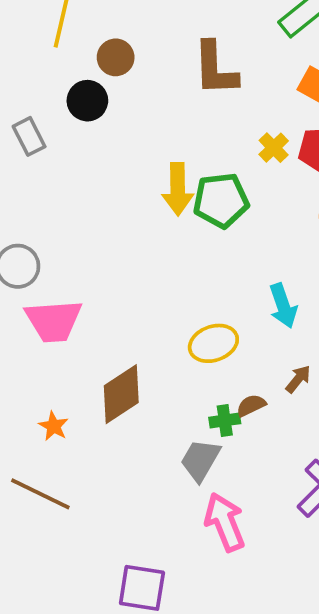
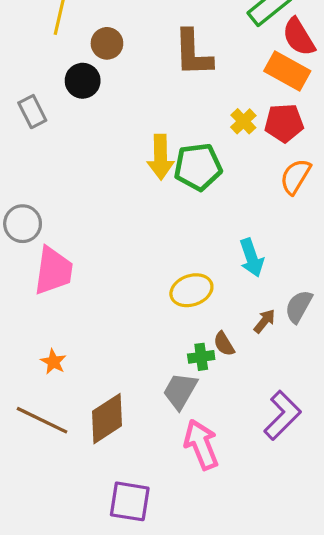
pink trapezoid: (54, 321) -> (53, 271), turned -78
brown diamond: (121, 394) -> (107, 419), moved
brown semicircle: (251, 405) -> (224, 344), turned -95

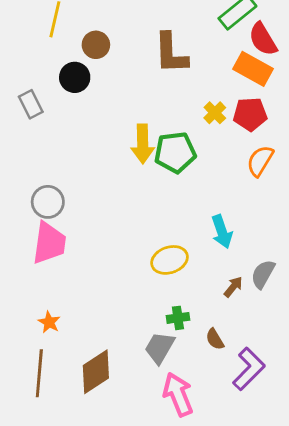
gray circle: (23, 224) -> (48, 202), moved
brown semicircle: (224, 344) -> (215, 339), moved
brown line: (42, 420) -> (39, 373), turned 69

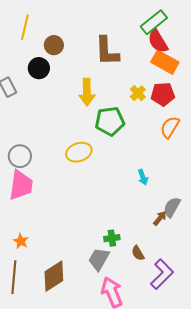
red semicircle: (263, 39) -> (158, 41), moved
yellow arrow: (143, 144) -> (87, 92), moved
cyan arrow: (222, 232) -> (143, 177), size x0.7
yellow ellipse: (169, 260) -> (79, 152), moved
brown arrow: (233, 287) -> (160, 218), moved

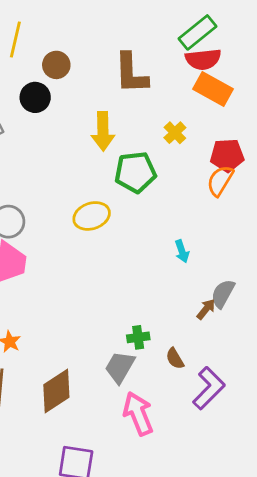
red semicircle: (158, 41) -> (203, 59), turned -65
red pentagon: (163, 94) -> (227, 155), moved

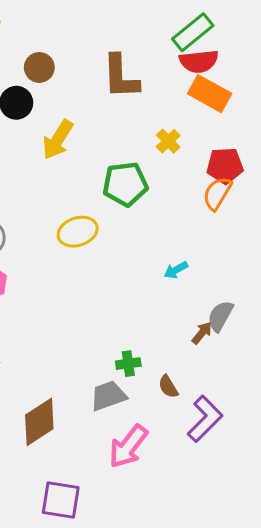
yellow arrow: (103, 131) -> (58, 140), moved, turned 33
cyan arrow: (182, 251) -> (176, 270), turned 80
gray trapezoid: (120, 367) -> (108, 396), turned 40
pink arrow: (138, 414) -> (128, 446), turned -120

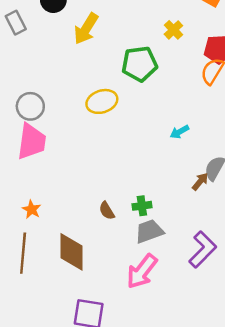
brown semicircle: (168, 387) -> (107, 211), moved
gray trapezoid: (108, 396) -> (149, 231), moved
brown diamond: (39, 422) -> (72, 252), turned -57

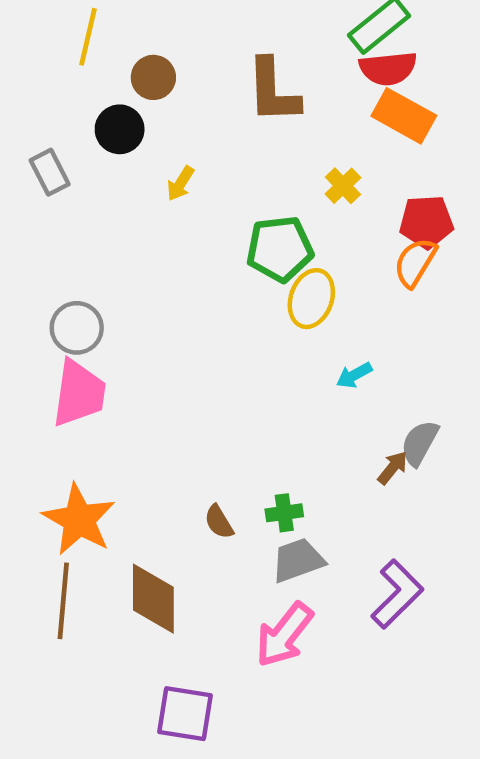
yellow arrow: (86, 29) -> (180, 183), size x0.6
yellow ellipse: (102, 101) -> (311, 299), moved, turned -52
orange star: (32, 209) -> (79, 520), size x2.0

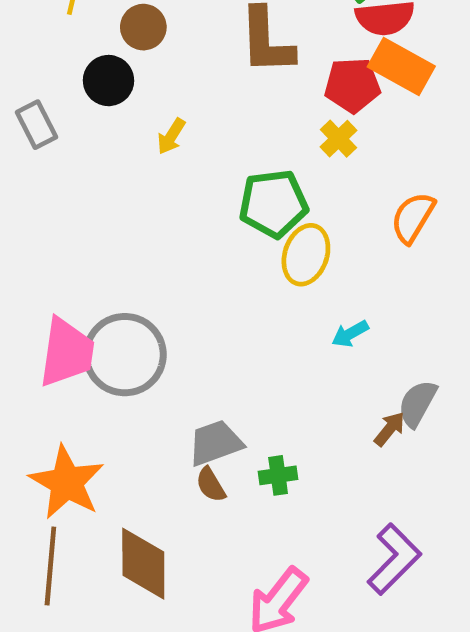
red pentagon: (426, 222) -> (352, 85), moved
gray circle: (77, 328) -> (125, 355), moved, size x1.5
gray trapezoid: (298, 560) -> (215, 443), moved

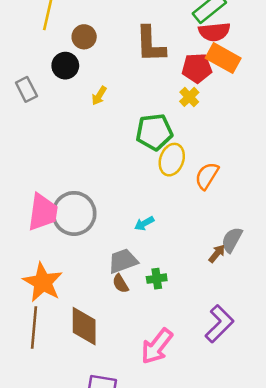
orange semicircle: (413, 218) -> (207, 176), moved
cyan arrow: (350, 334) -> (144, 223), moved

